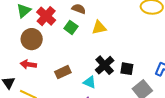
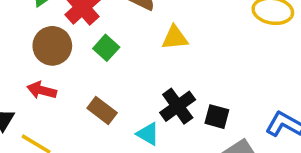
green square: (71, 27) -> (106, 48), moved
brown rectangle: (63, 72) -> (102, 111), turned 56

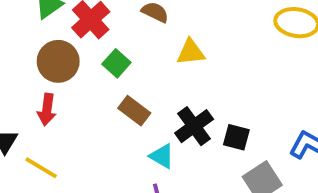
red arrow: (42, 90) -> (47, 110), turned -96
brown rectangle: (102, 111) -> (134, 111), moved

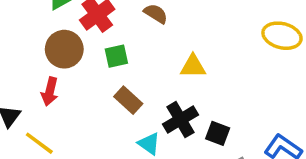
yellow triangle: (191, 52) -> (193, 66), moved
green square: (116, 63) -> (116, 56), turned 30

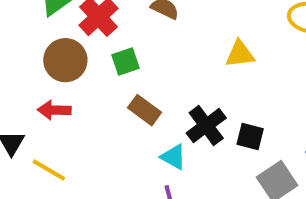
yellow triangle: (193, 66) -> (240, 54), moved
red arrow: (50, 91) -> (54, 110), turned 84

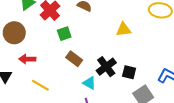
brown circle: (65, 60) -> (14, 33), moved
yellow line: (49, 170) -> (40, 85), moved

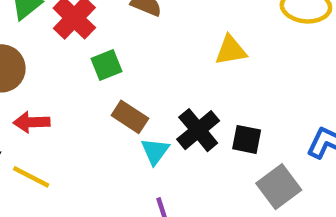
cyan triangle: (89, 83) -> (155, 151), moved, turned 40
yellow line: (40, 85) -> (31, 177), moved

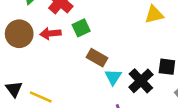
red arrow: (32, 122) -> (50, 33), moved
black cross: (198, 130) -> (141, 81), moved

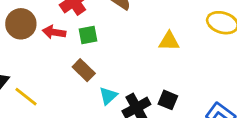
brown rectangle: (97, 58) -> (84, 70), moved

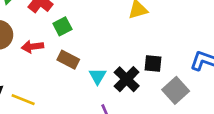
red arrow: (54, 32) -> (32, 47), moved

